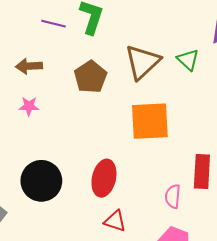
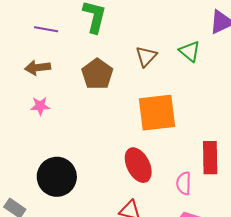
purple line: (54, 24) -> (46, 29), moved
brown triangle: (142, 62) -> (146, 56), size x0.6
red ellipse: (104, 178) -> (138, 165), moved, turned -36

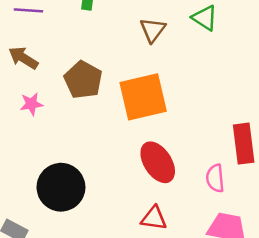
brown arrow: (38, 68) -> (23, 58), turned 45
brown pentagon: (97, 74) -> (83, 80), moved
orange square: (157, 113) -> (143, 97), moved

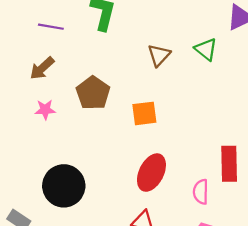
brown arrow: (23, 58) -> (42, 68), turned -80
orange square: (143, 97) -> (144, 113), size x0.6
red ellipse: (158, 162) -> (151, 173), turned 54

